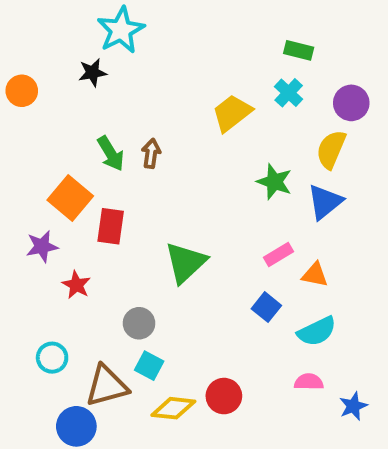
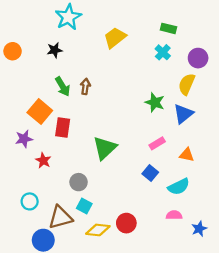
black star: (93, 73) -> (55, 50), moved
yellow trapezoid: (232, 113) -> (115, 38), moved
orange triangle: (315, 275) -> (187, 155), moved

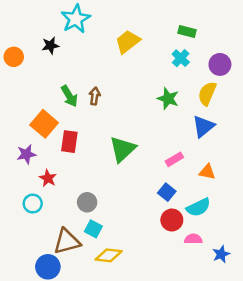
black star: (55, 50) -> (50, 45), moved
green star: (155, 102) -> (168, 99), moved
green triangle: (105, 148) -> (122, 149), moved
cyan circle: (30, 201) -> (33, 204), moved
red circle: (126, 223) -> (172, 220), moved

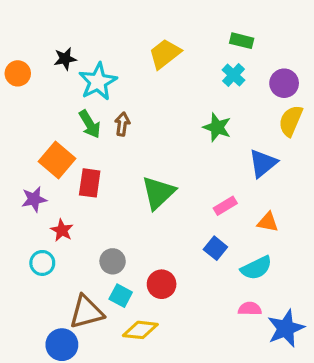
cyan star: (76, 19) -> (98, 82), moved
yellow semicircle: (207, 94) -> (291, 121), moved
red circle: (172, 220) -> (162, 284), moved
blue star: (221, 254) -> (286, 328), size x1.6

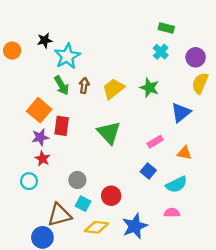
yellow trapezoid: (165, 54) -> (113, 89), moved
green triangle: (158, 193) -> (109, 133), turned -30
purple star: (34, 199) -> (40, 137), moved
blue star: (286, 328) -> (135, 226), moved

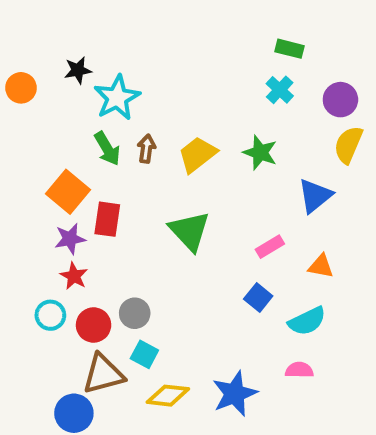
red circle: (111, 196) -> (94, 325), moved

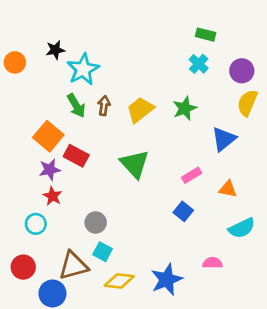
green star: (260, 153) -> (185, 108), turned 30
red rectangle: (107, 219) -> (76, 156), turned -70
cyan semicircle: (307, 321) -> (242, 228), moved
red circle: (94, 325) -> (23, 267), moved

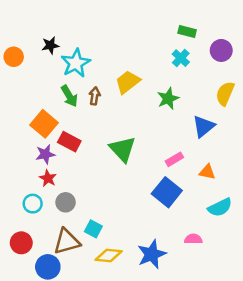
purple circle: (242, 71) -> (221, 50), moved
yellow trapezoid: (140, 110) -> (128, 82), moved
blue square: (183, 211) -> (167, 192), size x1.6
gray circle: (96, 222) -> (66, 202), moved

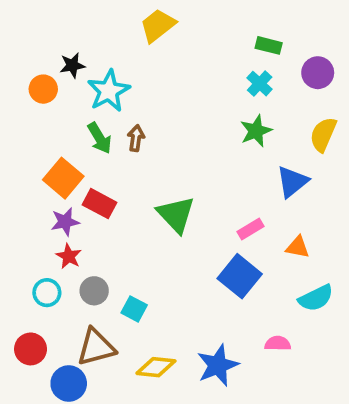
orange circle: (14, 57) -> (43, 89), moved
yellow trapezoid: (128, 82) -> (158, 25), moved
green star: (168, 99) -> (256, 131), moved
cyan square: (93, 229) -> (134, 309), moved

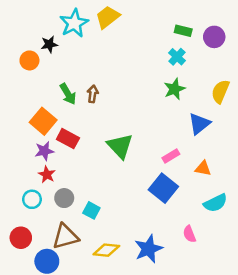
purple circle: (318, 73) -> (214, 37), moved
cyan star: (109, 91) -> (74, 23), moved
pink semicircle: (278, 344) -> (189, 234), turned -112

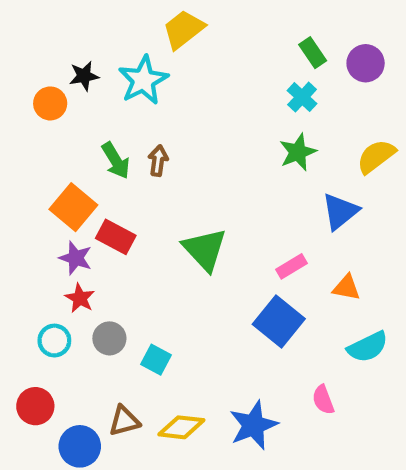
cyan star: (74, 23) -> (143, 80), moved
green rectangle: (183, 31) -> (313, 53), turned 42
yellow semicircle: (220, 91) -> (376, 156), turned 30
purple star: (44, 151) -> (76, 258), turned 30
brown triangle: (65, 236) -> (124, 421), moved, size x0.7

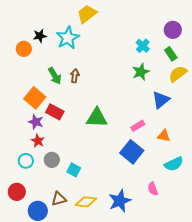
green rectangle: (313, 53) -> (171, 54), moved
green triangle: (205, 249) -> (97, 118), turned -45

